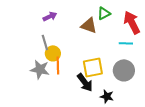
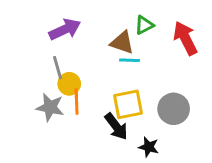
purple arrow: (50, 16) -> (65, 29), size x1.5
cyan line: (126, 43) -> (129, 60), moved

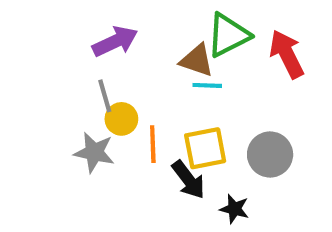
green triangle: (144, 25) -> (228, 35), size x1.6
orange line: (77, 101) -> (153, 144), moved

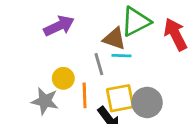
gray line: (105, 96) -> (99, 64), moved
gray circle: (270, 154) -> (147, 102), moved

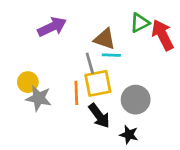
green triangle: (136, 22) -> (140, 23), moved, size x0.7
yellow circle: (63, 78) -> (28, 82), moved
yellow square: (120, 98) -> (98, 83), moved

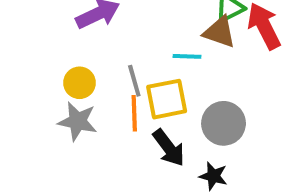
brown triangle: (105, 39) -> (219, 32), moved
gray line: (90, 63) -> (134, 81), moved
yellow circle: (28, 82) -> (80, 83), moved

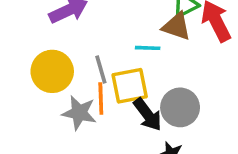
yellow circle: (80, 83) -> (52, 71), size x1.5
gray star: (77, 121) -> (79, 113), moved
black arrow: (169, 148) -> (148, 115), moved

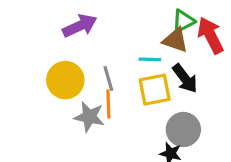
yellow square: (130, 86) -> (155, 90), moved
gray circle: (180, 107) -> (183, 129), moved
black arrow: (148, 115) -> (185, 78), moved

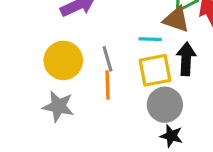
black arrow: (185, 78) -> (186, 59), turned -140
gray star: (89, 117) -> (58, 106), moved
gray circle: (183, 129) -> (165, 105), moved

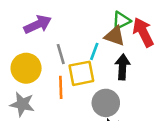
cyan line: (150, 39) -> (94, 51), turned -72
gray line: (107, 59) -> (61, 54), moved
yellow square: (155, 70) -> (81, 73), moved

